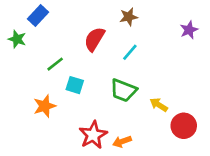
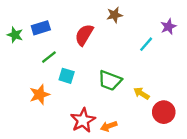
blue rectangle: (38, 15) -> (41, 28), moved, turned 30
cyan line: (130, 52) -> (146, 44), moved

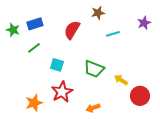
cyan line: (146, 44) -> (113, 34), moved, turned 32
green line: (49, 57) -> (34, 48), moved
orange star: (40, 95) -> (34, 103), moved
red star: (83, 120) -> (62, 92), moved

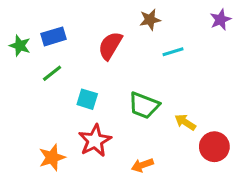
purple star: (144, 23) -> (220, 20), moved

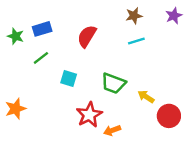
brown star: (150, 20) -> (134, 16), moved
red star: (95, 141) -> (89, 115), moved
orange star: (52, 157) -> (16, 109), moved

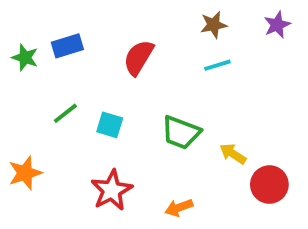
green line: (41, 58) -> (65, 113), moved
red star: (89, 115) -> (112, 190), moved

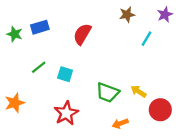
cyan line: (217, 65) -> (147, 39), moved, turned -42
green trapezoid: (181, 133) -> (108, 93), moved
orange arrow: (179, 208) -> (120, 123), moved

